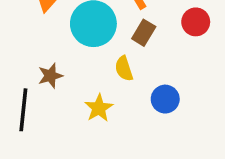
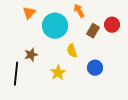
brown rectangle: (144, 33) -> (93, 31), moved

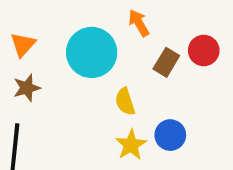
orange triangle: (29, 13) -> (23, 45), moved
brown star: (31, 55) -> (27, 88), moved
yellow star: (58, 73) -> (131, 145), moved

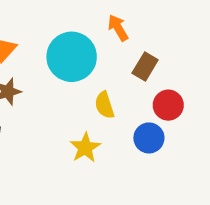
red circle: (204, 50) -> (168, 105), moved
yellow star: (131, 145) -> (85, 148), moved

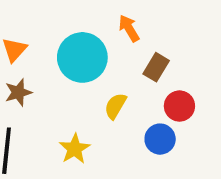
yellow semicircle: (104, 105) -> (115, 106), turned 48
yellow star: (85, 148) -> (75, 149), moved

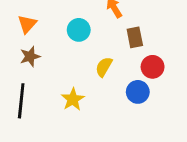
cyan circle: (82, 57) -> (79, 30), size x0.6
brown rectangle: (156, 67) -> (135, 37), turned -42

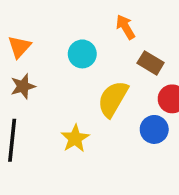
brown rectangle: (135, 37) -> (151, 63), turned -48
yellow semicircle: (104, 67) -> (113, 99), size x1.5

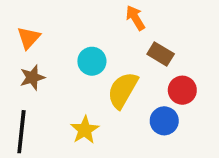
cyan circle: (82, 54) -> (92, 61), moved

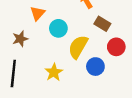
orange triangle: (29, 38) -> (38, 13), moved
blue circle: (164, 121) -> (95, 67), moved

